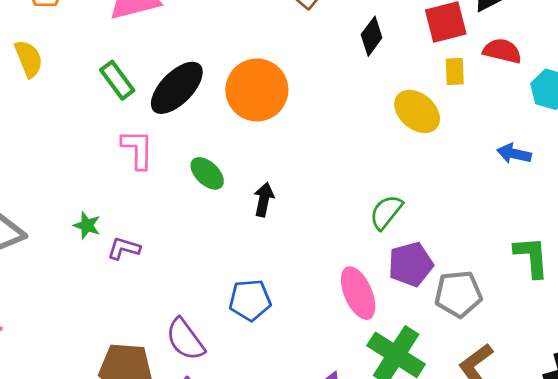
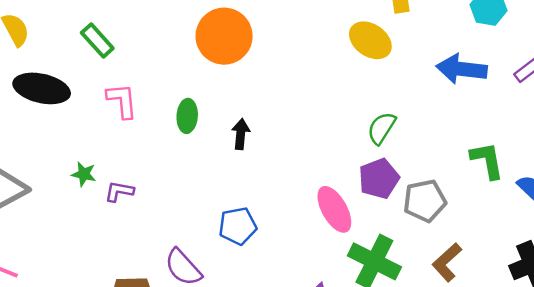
black ellipse: (177, 88) -> (42, 88), moved, turned 64
blue arrow: (514, 154) -> (462, 69), size x1.6
green ellipse: (207, 173) -> (187, 116), turned 56
green semicircle: (386, 212) -> (382, 128), moved

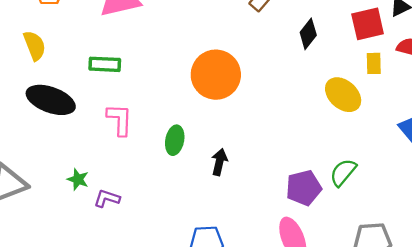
green rectangle: (97, 40) -> (105, 64), turned -52
purple pentagon: (379, 179) -> (304, 188), moved

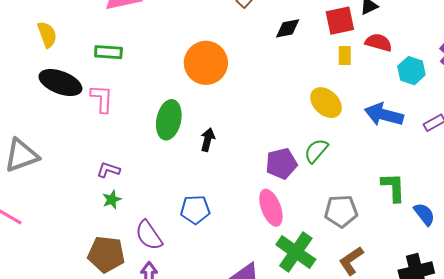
black diamond: (308, 34) -> (288, 28), turned 40
yellow ellipse: (343, 95) -> (326, 103), moved
pink L-shape: (120, 120) -> (102, 99), moved
green ellipse: (175, 140) -> (169, 120), size x1.5
green star: (78, 179) -> (112, 200), moved, turned 30

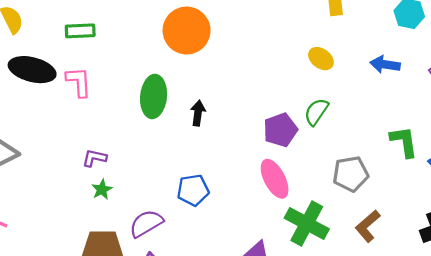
yellow ellipse: (326, 103) -> (321, 59), size x0.7
blue arrow: (384, 115) -> (385, 64), size x0.7
purple semicircle: (149, 235) -> (146, 223), turned 100

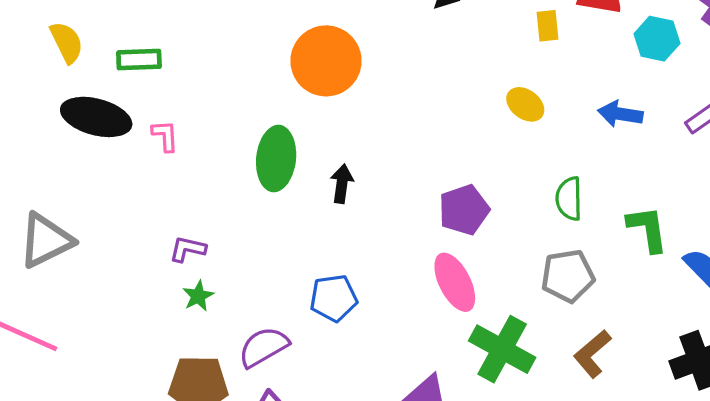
green rectangle: (80, 31) -> (139, 60), moved
pink L-shape: (79, 82) -> (165, 136), size x0.7
green semicircle: (316, 112) -> (569, 199), moved, turned -36

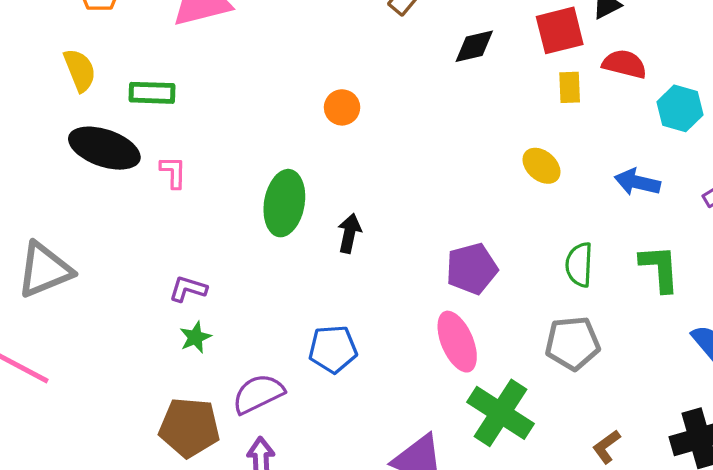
orange circle: (326, 61) -> (342, 107), size x0.5
green L-shape: (647, 229) -> (660, 268), moved
brown L-shape: (592, 354) -> (606, 447), moved, size x0.7

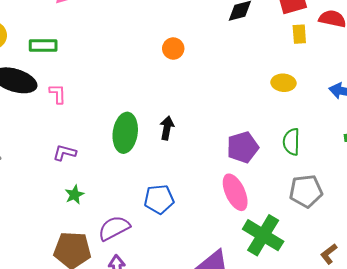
orange circle: (342, 107) -> (173, 49), moved
yellow ellipse: (542, 166) -> (283, 83), turned -35
green ellipse: (284, 203) -> (125, 133), moved
green semicircle: (579, 265) -> (291, 142), moved
purple L-shape: (188, 289) -> (65, 153), moved

